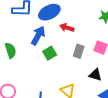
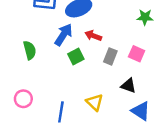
red arrow: (67, 28) -> (93, 36), moved

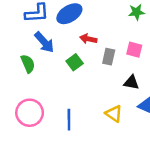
blue arrow: (63, 35) -> (44, 42), moved, turned 115
pink circle: (23, 99) -> (30, 113), size x1.5
yellow triangle: (95, 102) -> (114, 114), moved

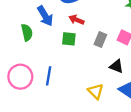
red arrow: (88, 39) -> (76, 20), moved
green square: (75, 62) -> (69, 39), turned 32
blue line: (69, 120) -> (49, 76), moved

